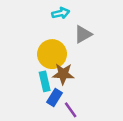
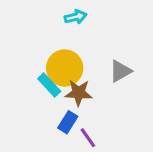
gray triangle: (83, 34) -> (120, 71), moved
cyan rectangle: (45, 81) -> (49, 85), moved, turned -30

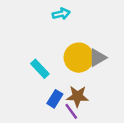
yellow circle: (65, 68) -> (79, 58), moved
brown star: (79, 93) -> (77, 96), moved

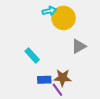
yellow circle: (79, 58) -> (64, 18), moved
blue rectangle: (55, 99) -> (44, 80), turned 56

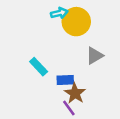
brown star: (62, 78) -> (75, 93), turned 30
blue rectangle: (44, 80) -> (65, 80), moved

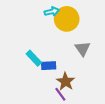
gray triangle: (94, 56) -> (83, 49), turned -35
blue rectangle: (65, 80) -> (49, 66), moved

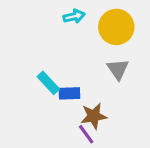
yellow circle: (67, 19) -> (116, 27), moved
brown star: (66, 82) -> (94, 116), turned 30

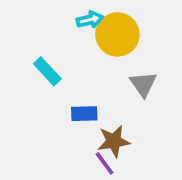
yellow circle: (116, 27) -> (117, 34), moved
cyan rectangle: (48, 83) -> (47, 71), moved

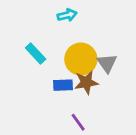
yellow circle: (117, 34) -> (81, 59), moved
brown star: (114, 141) -> (86, 82), moved

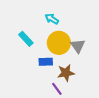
cyan arrow: (67, 15) -> (52, 19), moved, turned -136
brown star: (86, 82) -> (66, 73), moved

